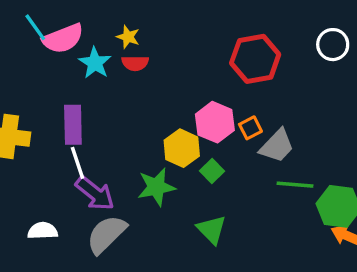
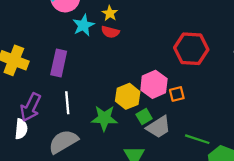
gray trapezoid: (277, 146) -> (159, 127), moved
white line: (78, 163) -> (67, 103), moved
purple arrow: (95, 193) -> (31, 107), moved, turned 64
white semicircle: (43, 231) -> (21, 129), turned 84

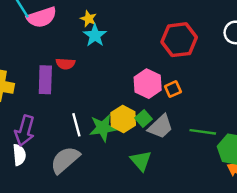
cyan star: (83, 25) -> (95, 35), moved
red semicircle: (110, 32) -> (65, 64), moved
yellow hexagon: (128, 96) -> (123, 119), moved
white line: (67, 103) -> (76, 125), moved

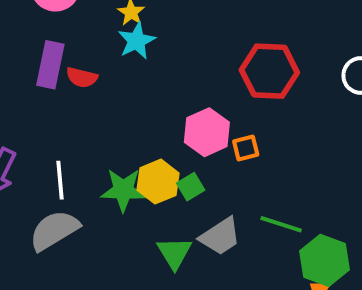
purple rectangle: (45, 80) -> (50, 65), moved
white line: (76, 125) -> (60, 180), moved
gray trapezoid: (161, 127) -> (220, 236), moved

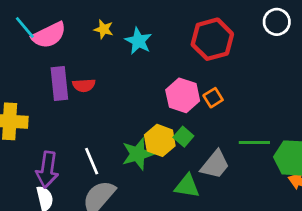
cyan star: (137, 41) -> (138, 41), moved
green triangle: (174, 253) -> (187, 186), turned -32

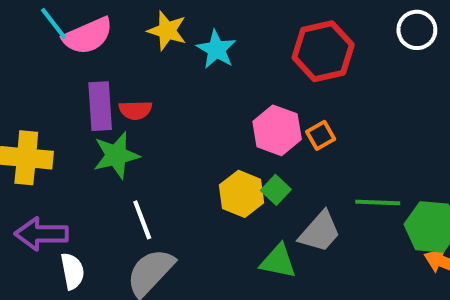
yellow star: (104, 29) -> (167, 31), size x1.4
green star: (138, 154) -> (116, 155), moved
purple arrow: (47, 170) -> (41, 234), moved, turned 80

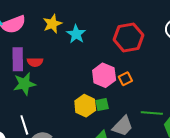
yellow star: (167, 31) -> (52, 24), turned 30
green square: (276, 190) -> (102, 104), turned 32
white line: (142, 220) -> (24, 125), moved

